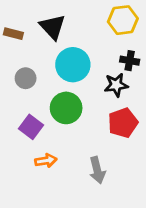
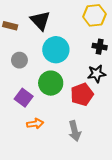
black star: (116, 85) -> (96, 74), moved
red pentagon: (123, 123) -> (82, 94), moved

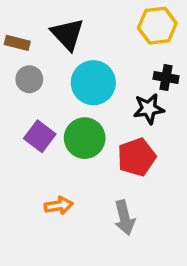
gray circle: (19, 60) -> (29, 79), moved
black star: (96, 74) -> (149, 109), moved
purple square: (24, 98) -> (40, 136), moved

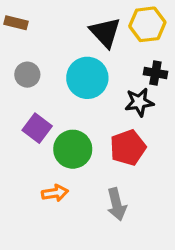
black triangle: (67, 34) -> (105, 32), moved
brown rectangle: (17, 43) -> (16, 23), moved
green circle: (85, 138) -> (73, 149), moved

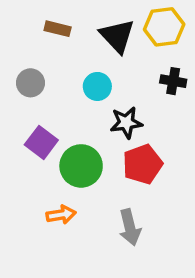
brown rectangle: (16, 23) -> (58, 29), moved
cyan circle: (87, 78) -> (97, 86), size x0.6
black star: (139, 102) -> (126, 123), moved

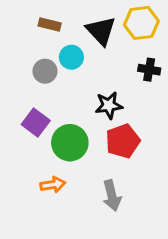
gray circle: (30, 83) -> (45, 71), moved
cyan circle: (97, 86) -> (71, 57), moved

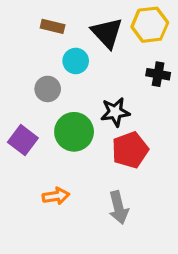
gray circle: (45, 71) -> (48, 89), moved
purple square: (36, 122) -> (23, 140), moved
green circle: (70, 143) -> (74, 132), moved

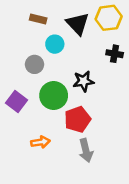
red pentagon: (130, 150) -> (78, 119), moved

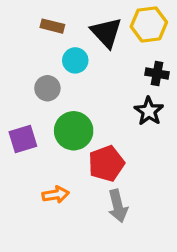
black star: (84, 81) -> (149, 111), moved, turned -30
purple square: (17, 101) -> (23, 139), turned 36

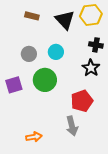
cyan circle: (75, 60) -> (56, 52), moved
red pentagon: (106, 163) -> (82, 101), moved
orange arrow: (56, 195) -> (34, 137), moved

